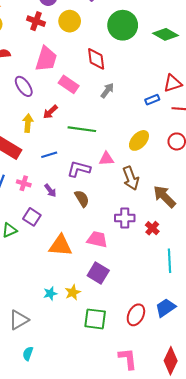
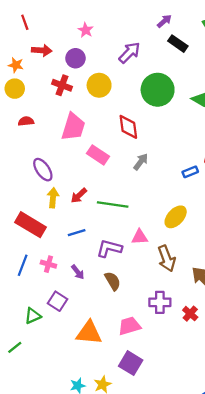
purple ellipse: (24, 86) -> (43, 170), moved
red arrow: (50, 112) -> (79, 195), moved
pink trapezoid: (97, 239) -> (129, 326), turned -30

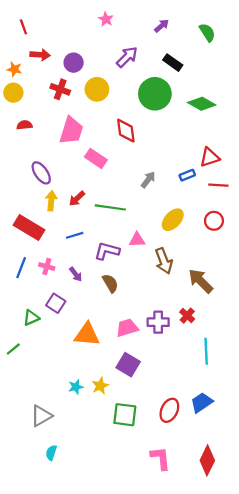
pink star: (86, 30) -> (106, 19), moved
black rectangle: (178, 44) -> (173, 63), moved
gray arrow: (141, 162) -> (148, 180), moved
purple cross: (160, 302) -> (158, 322), moved

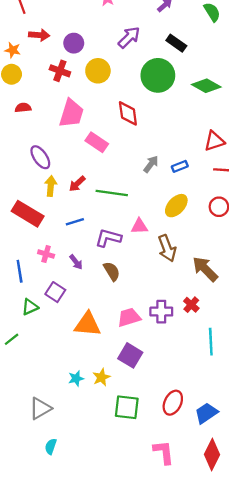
blue rectangle: (187, 175) -> (180, 166), moved
blue line: (21, 268) -> (20, 271), moved, turned -30
blue trapezoid: (202, 402) -> (206, 413), moved

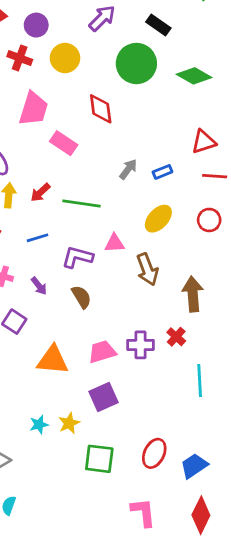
brown arrow: (205, 269) -> (193, 294), turned 40
purple square: (130, 355) -> (103, 397), turned 35

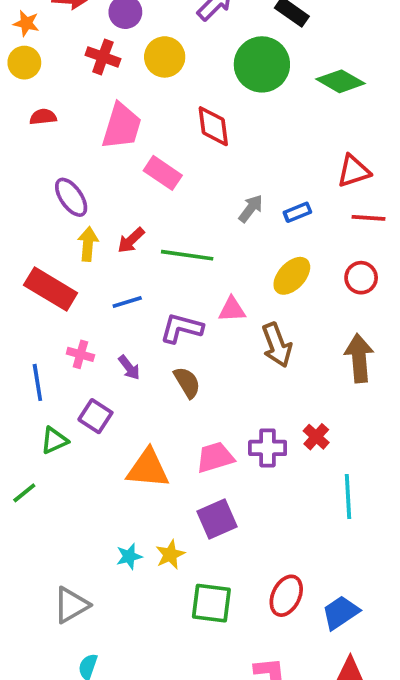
brown arrow: (193, 294) -> (359, 358), moved

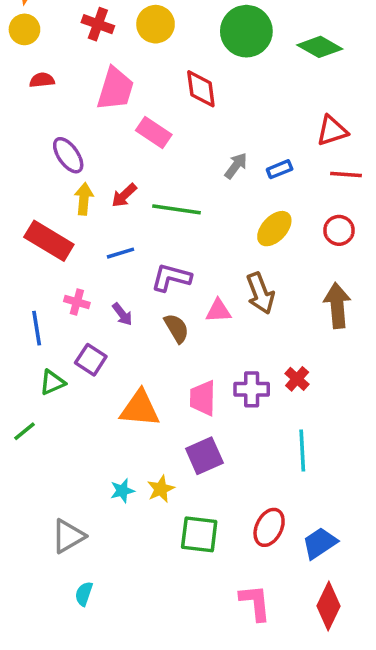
pink triangle: (232, 309) -> (218, 311), moved
pink trapezoid: (215, 457) -> (203, 398), turned -72
cyan line: (348, 497) -> (302, 451), moved

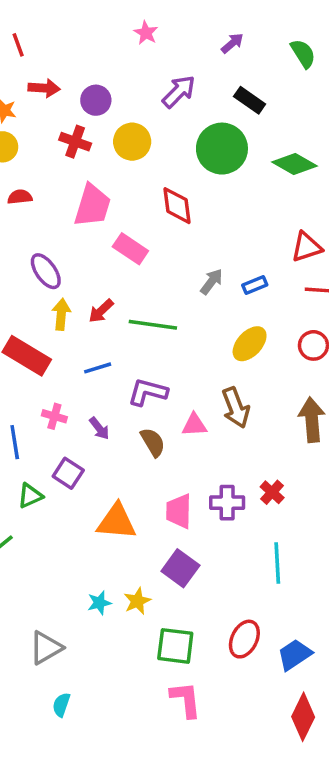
purple square: (204, 456) -> (180, 568), turned -30
pink L-shape: (255, 603) -> (186, 700), moved

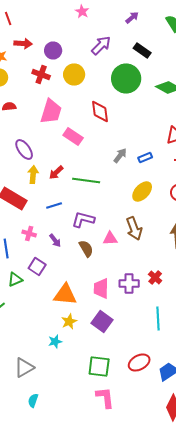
yellow star: (137, 601) -> (69, 322), moved
red ellipse: (244, 639) -> (139, 362), turned 35

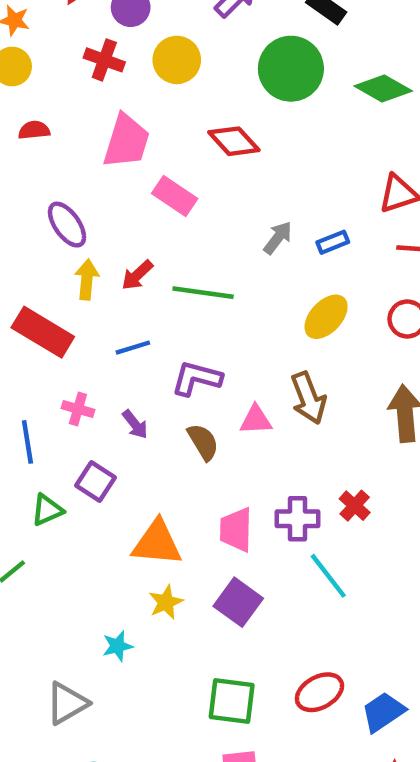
red diamond: (100, 112) -> (234, 141), turned -35
cyan line: (158, 318) -> (328, 576), moved, turned -35
cyan star: (55, 342) -> (117, 646), moved

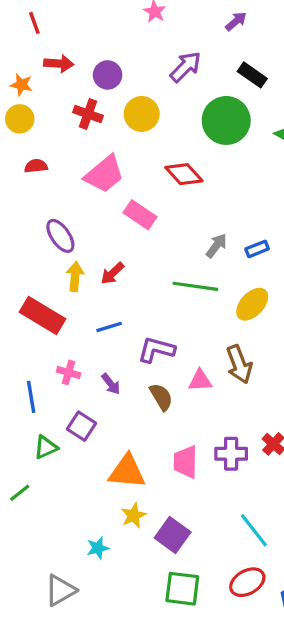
pink trapezoid: (126, 141) -> (104, 174), turned 33
green line: (203, 293) -> (195, 286), moved
cyan line: (328, 576) -> (254, 530), moved
purple square: (238, 602) -> (173, 535), moved

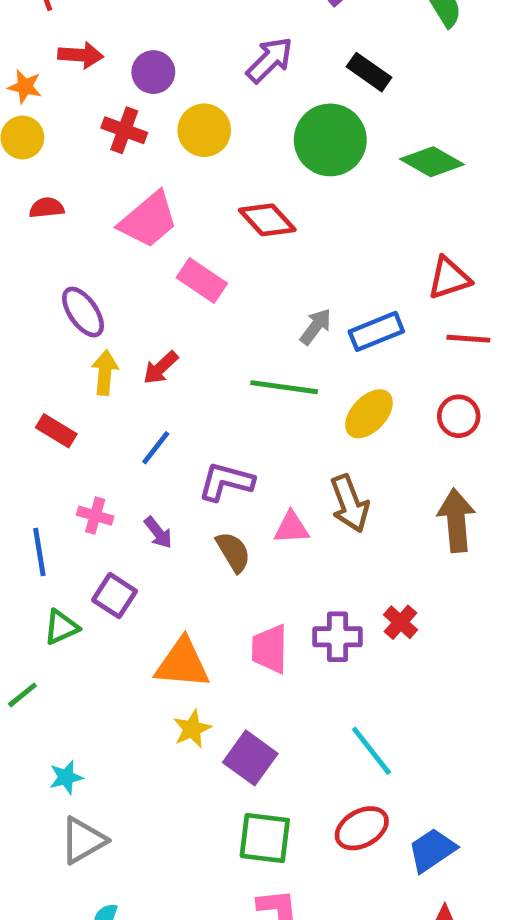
blue rectangle: (257, 249) -> (376, 331), size x1.5
red rectangle: (42, 316) -> (56, 431), size x0.6
blue line: (109, 327) -> (156, 448), turned -35
cyan star: (98, 548) -> (66, 777), moved

